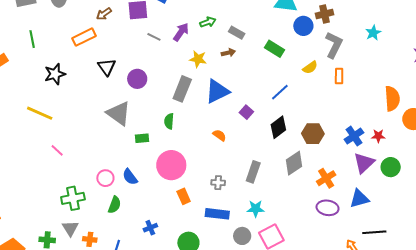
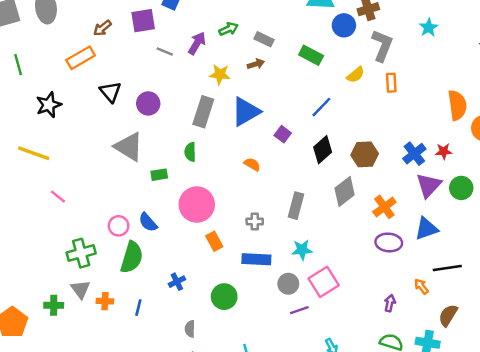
green semicircle: (114, 205) -> (132, 257), size x1.5

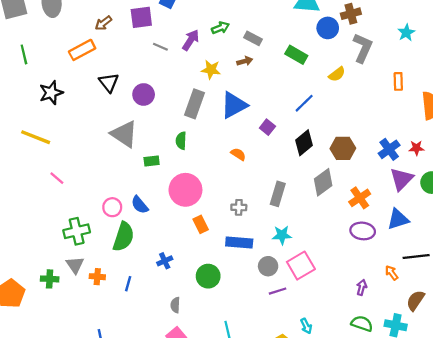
orange rectangle: (391, 83) -> (398, 81), moved

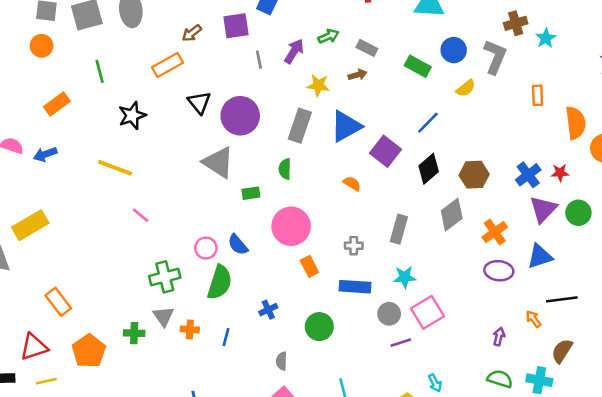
brown cross: (351, 14) -> (516, 23), moved
blue circle: (328, 28) -> (454, 50), moved
gray line: (160, 47) -> (259, 60), turned 56
purple circle: (144, 94) -> (240, 116), size x1.5
purple square: (267, 127) -> (386, 151), size x1.6

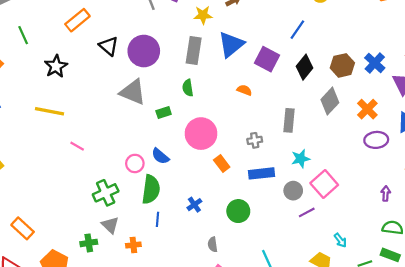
blue cross: (528, 175) -> (375, 63), moved
orange cross: (190, 329) -> (133, 245), moved
blue line: (226, 337) -> (158, 219), moved

